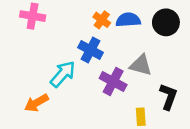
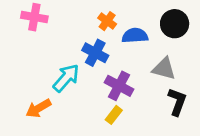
blue semicircle: (128, 20) -> (135, 36), moved
gray triangle: (141, 65) -> (164, 69), moved
yellow rectangle: (141, 117) -> (114, 115), moved, turned 42

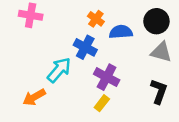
gray triangle: (164, 69) -> (161, 52), moved

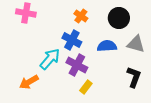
black circle: (156, 21) -> (119, 18), moved
blue semicircle: (121, 32) -> (107, 46), moved
purple cross: (107, 77) -> (77, 65), moved

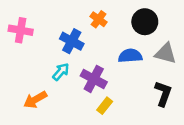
pink cross: (26, 13) -> (21, 30), moved
blue cross: (72, 40) -> (72, 41), moved
cyan arrow: (50, 59) -> (61, 72), size x0.7

